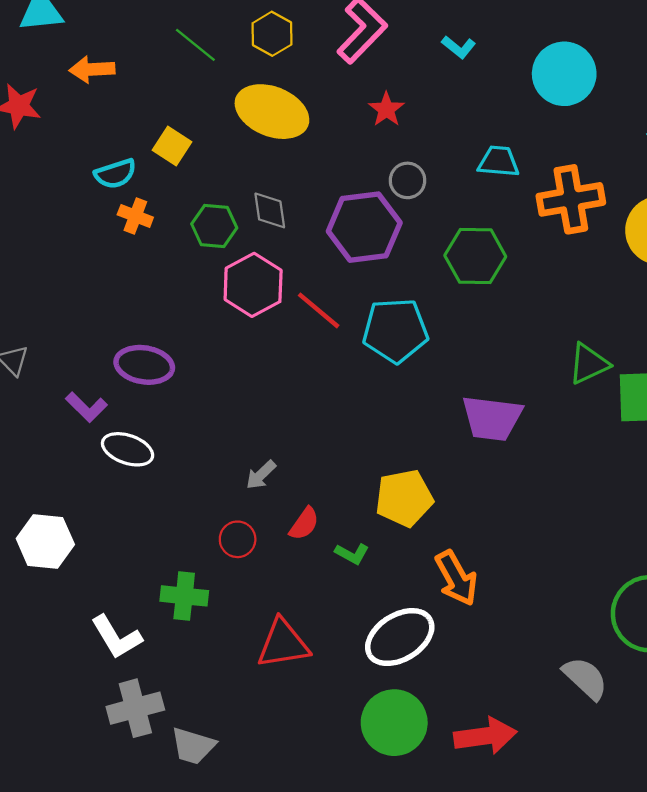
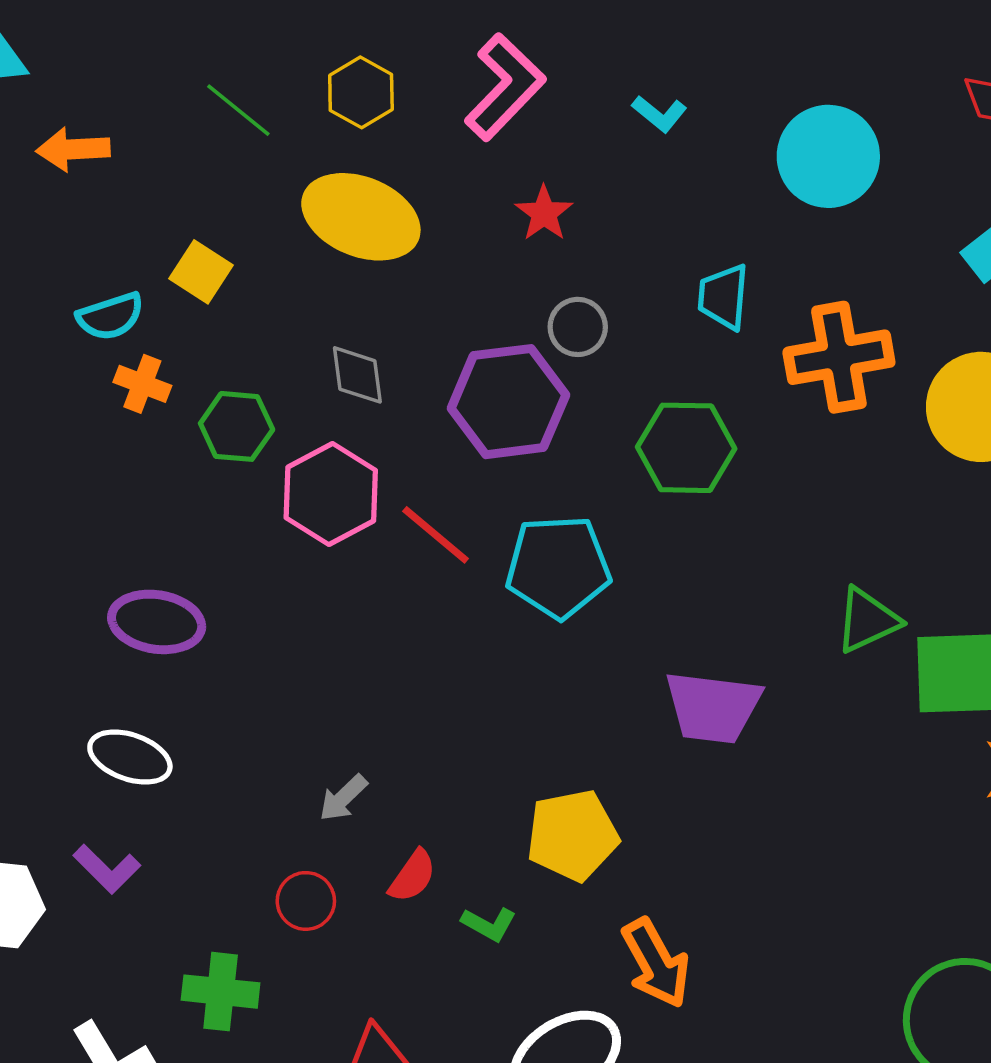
cyan trapezoid: (499, 162) -> (723, 297), turned -90
green hexagon: (214, 226) -> (237, 426), moved
purple L-shape: (86, 407) -> (107, 869), moved

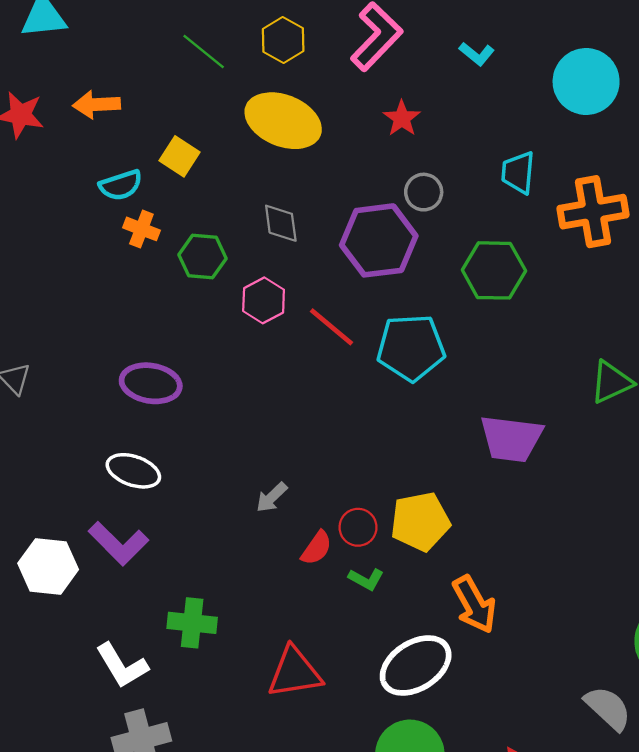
orange arrow: (73, 149) -> (97, 105), moved
pink hexagon: (331, 494) -> (264, 300), size x0.7
purple L-shape: (107, 869) -> (118, 543), size x1.4
red circle: (306, 901) -> (358, 527), moved

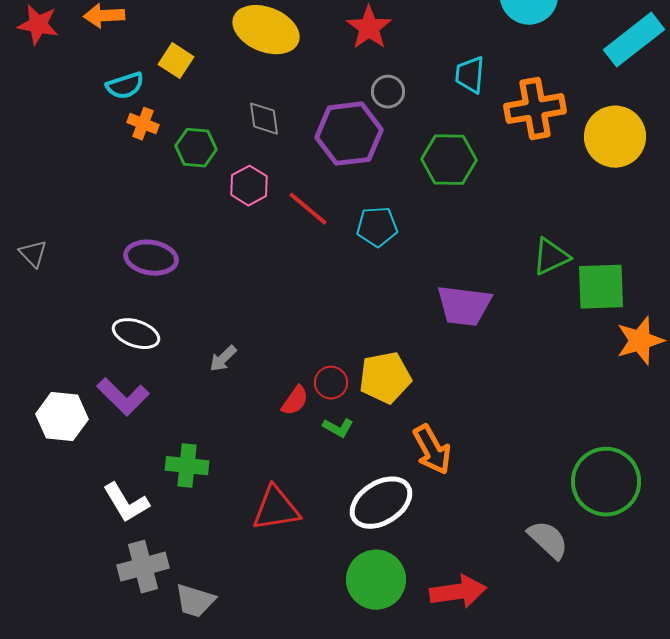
red star: (402, 118) -> (369, 28), size x1.4
cyan pentagon: (411, 348) -> (377, 227), size x0.7
gray arrow: (272, 497) -> (223, 359), moved

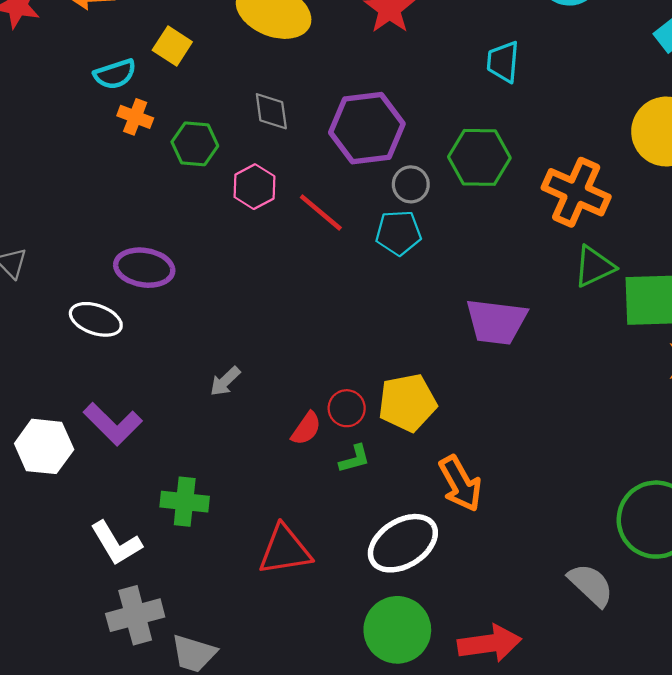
gray circle: (388, 92) -> (411, 184), moved
orange cross: (535, 109) -> (576, 192), moved, turned 34
white ellipse: (136, 334) -> (96, 319), moved
green L-shape: (338, 428) -> (355, 459), turned -44

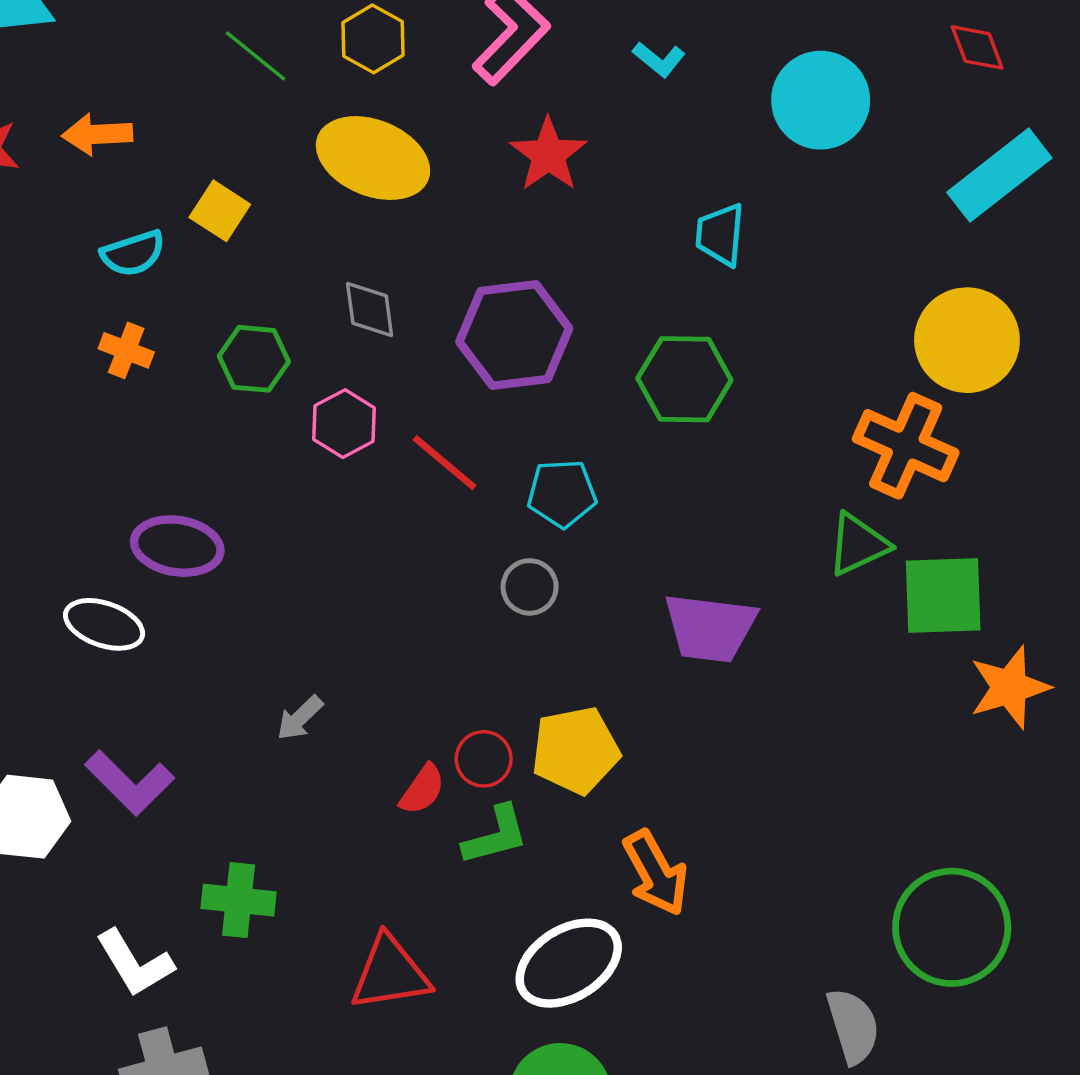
orange cross: (135, 117) -> (126, 350), moved
gray circle: (411, 184) -> (530, 587), moved
orange cross: (576, 192) -> (906, 446), moved
green L-shape: (355, 459) -> (496, 835), size x1.4
gray semicircle: (591, 585) -> (853, 1026), turned 30

